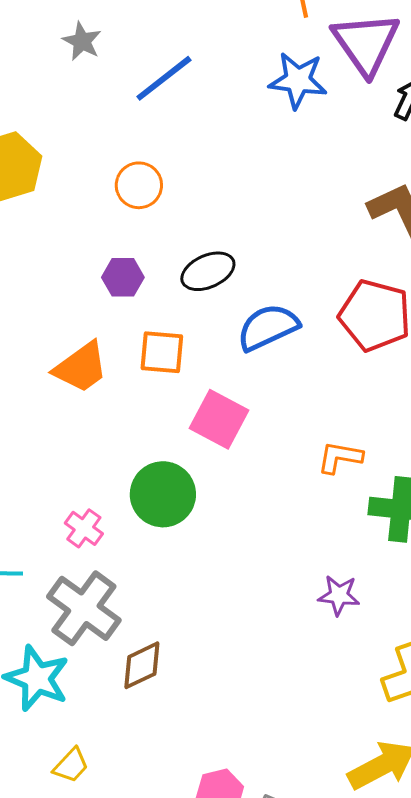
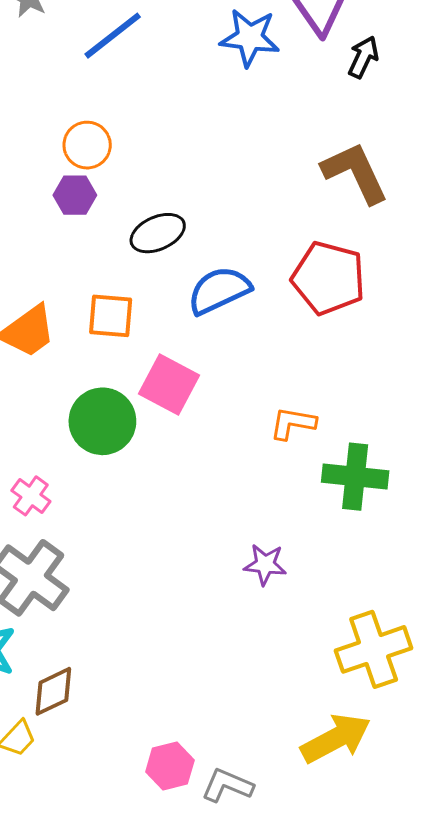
purple hexagon: (123, 277) -> (75, 195), moved
green circle: (163, 494) -> (102, 421), moved
purple star: (339, 595) -> (265, 564), moved
brown diamond: (142, 665) -> (53, 691), moved

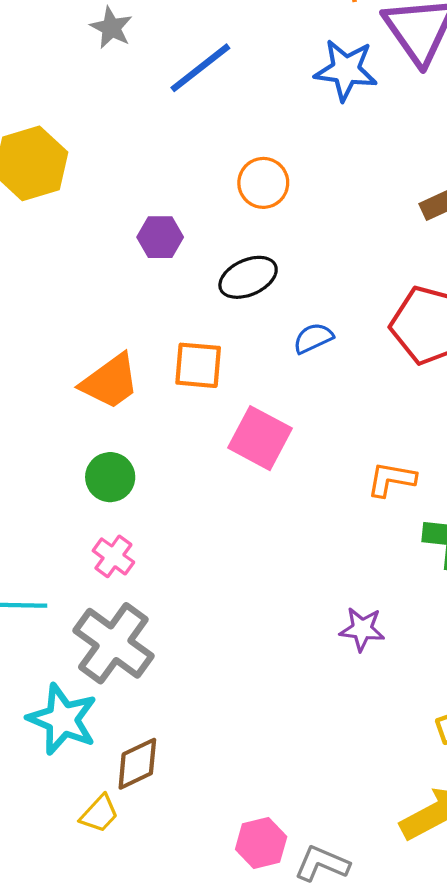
orange circle: (87, 145) -> (263, 183), moved
blue semicircle: (219, 290) -> (313, 338), size x0.6
green circle: (102, 421) -> (110, 477), moved, size x0.7

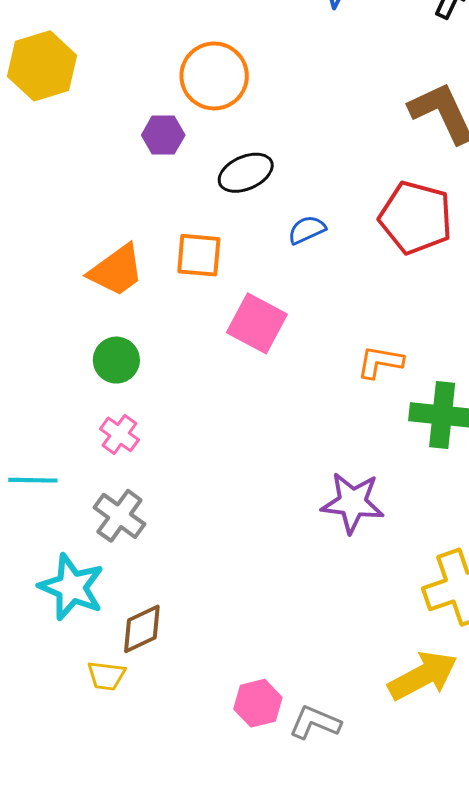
orange circle: (263, 183) -> (214, 76), moved, size x1.4
purple star: (362, 629) -> (353, 503), size x1.5
gray cross: (113, 643) -> (119, 516), size x0.7
yellow trapezoid: (99, 814) -> (106, 676), turned 54

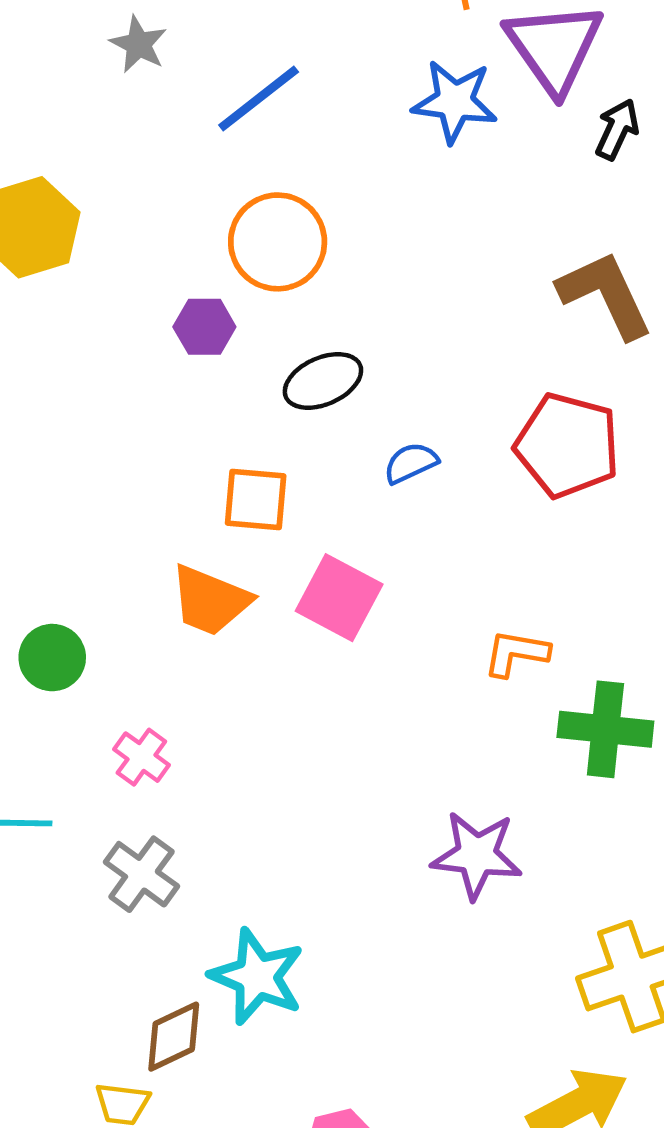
orange trapezoid: (116, 270) -> (210, 600), moved, turned 58
green circle: (116, 360) -> (52, 658), moved
cyan star: (72, 587) -> (257, 977), moved

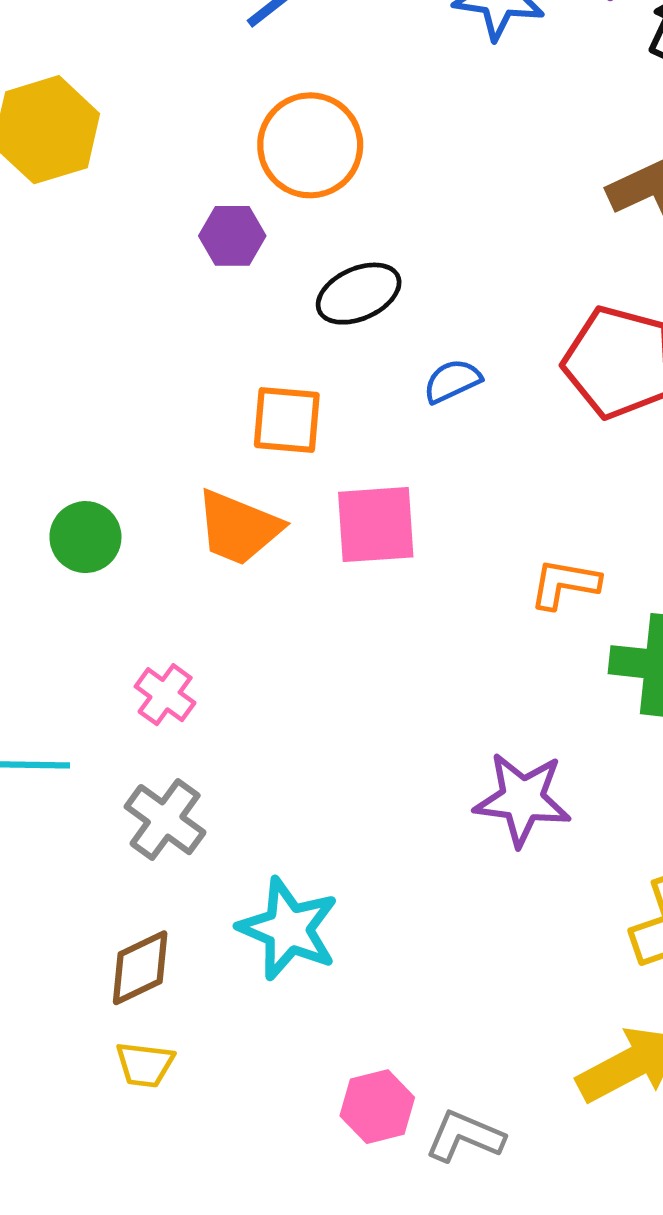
pink square: (339, 598) -> (376, 525), turned -32
green circle: (52, 658) -> (85, 537), moved
brown diamond: (174, 1037) -> (140, 968), moved

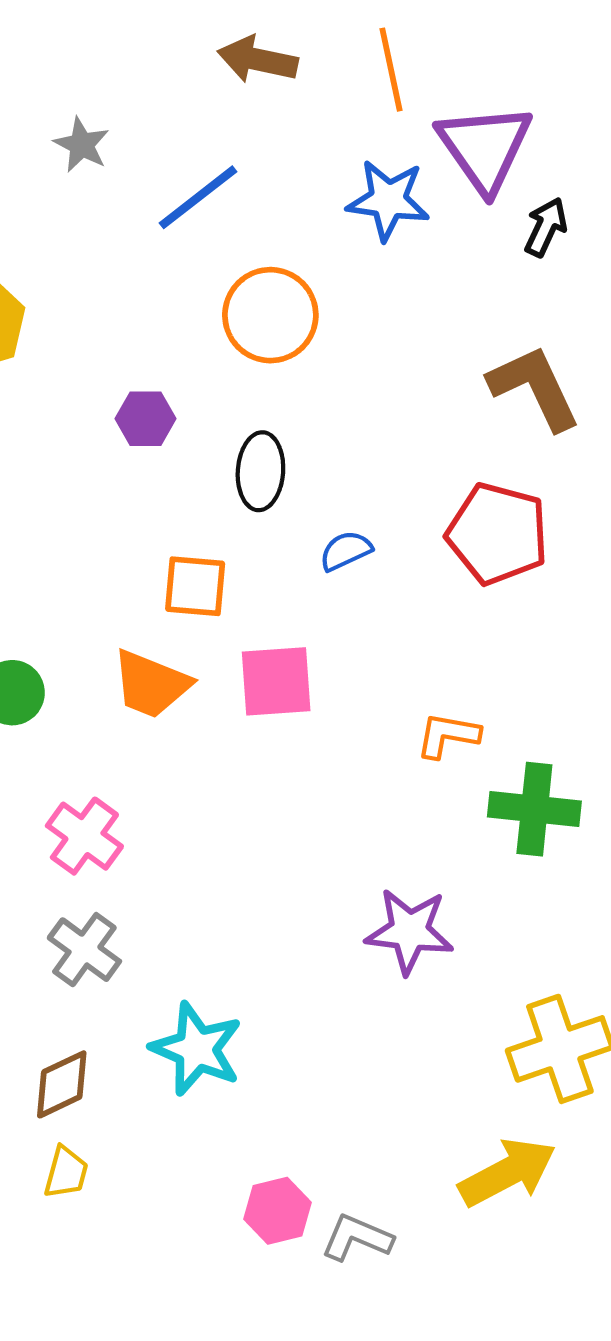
orange circle: (310, 145) -> (270, 315), moved
black ellipse: (359, 294) -> (260, 471), turned -62
pink cross: (165, 695) -> (84, 836), size x1.4
yellow trapezoid: (145, 1065) -> (66, 1172), turned -82

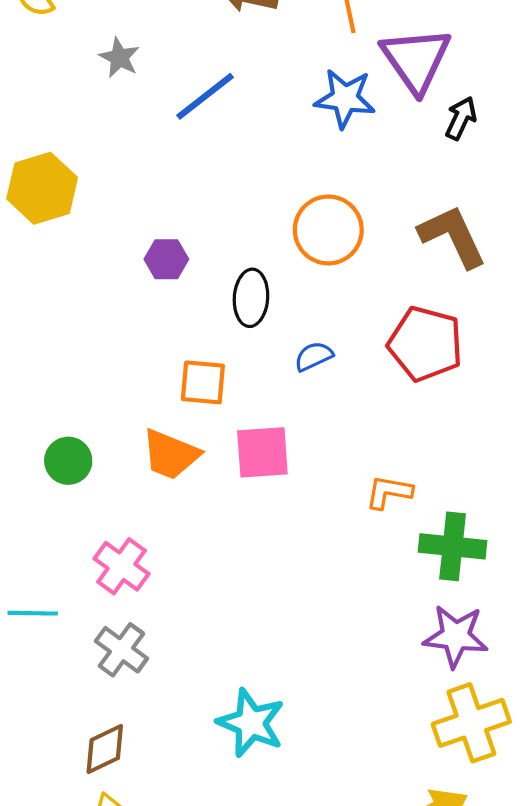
orange circle: (270, 315) -> (328, 230), moved
purple star: (409, 931) -> (456, 636), moved
cyan star: (197, 1049) -> (251, 723), moved

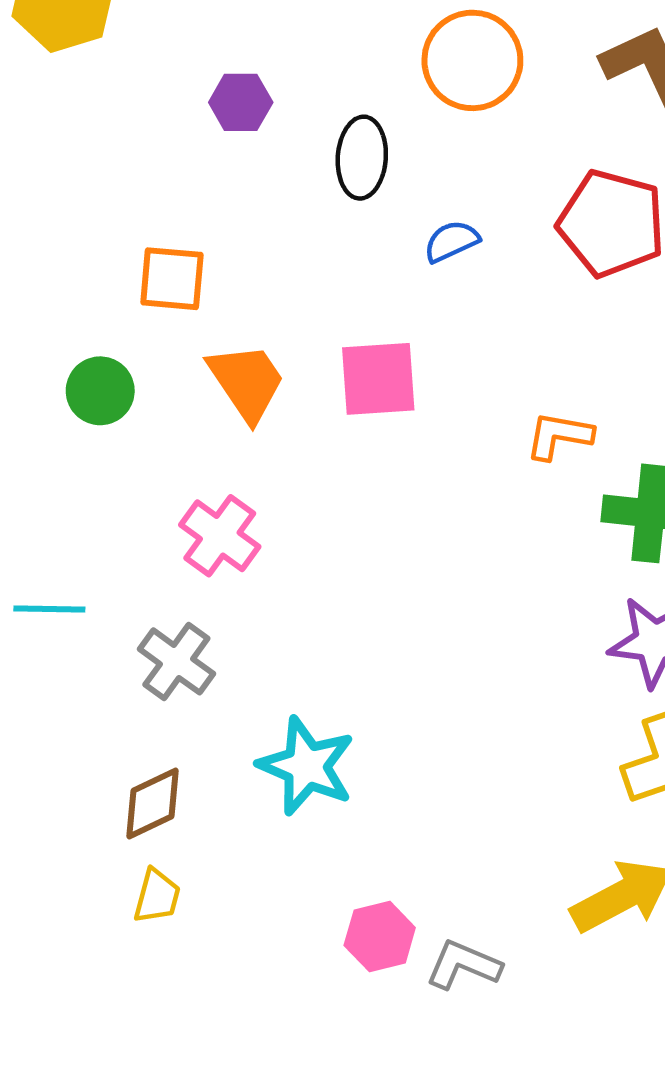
orange square: (203, 382) -> (172, 279), moved
orange trapezoid: (171, 454) -> (247, 382), turned -146
pink cross: (121, 566) -> (220, 536), moved
cyan star: (251, 723) -> (306, 766), moved

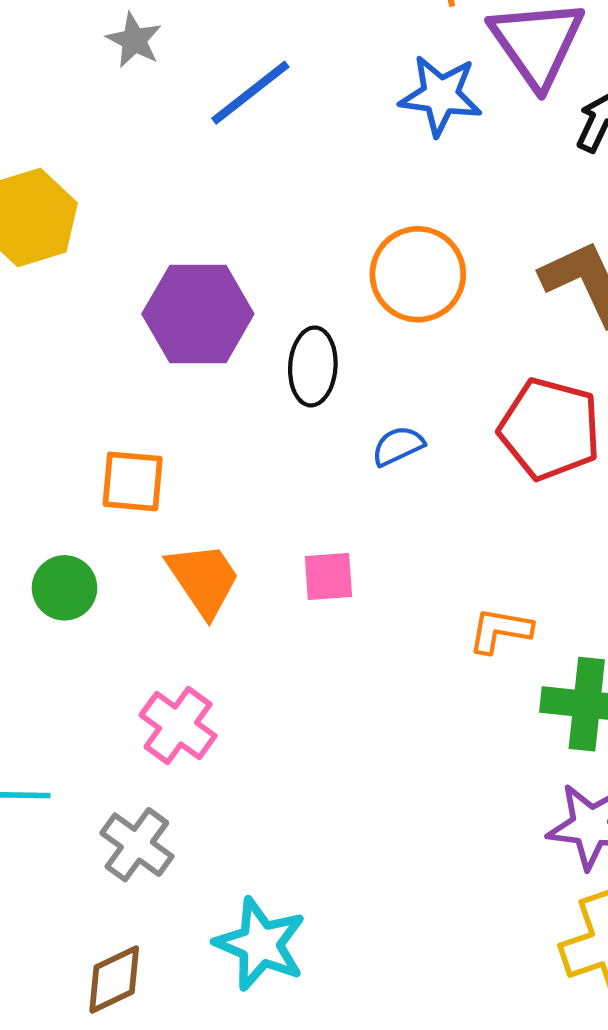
purple hexagon: (241, 102) -> (198, 314), size x1.8
pink square: (378, 379) -> (328, 576), size x0.7

